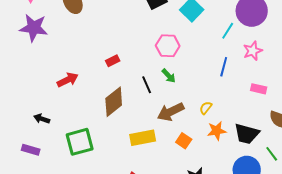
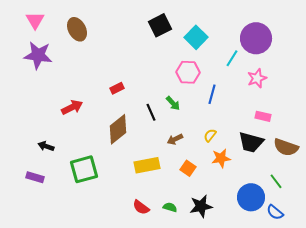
pink hexagon: (168, 46) -> (188, 72), moved
blue line: (224, 67) -> (212, 94), moved
brown arrow: (171, 112) -> (175, 139), size x0.6
black trapezoid: (247, 134) -> (251, 142), moved

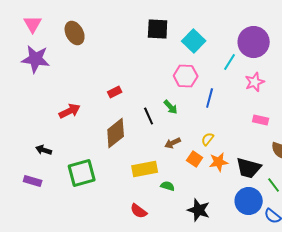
black square: (160, 25) -> (158, 29), turned 30
black trapezoid: (251, 142) -> (249, 168), moved
orange square: (188, 168) -> (195, 159), moved
black star: (201, 206) -> (199, 210), turned 30
green semicircle: (170, 207) -> (168, 186), moved

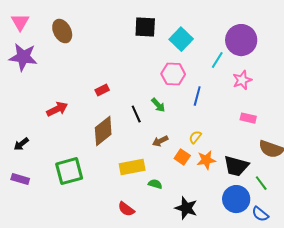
black arrow: (44, 150) -> (21, 144), moved, turned -56

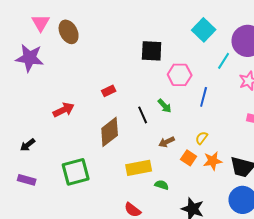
pink triangle: (20, 22) -> (41, 23), moved
black square: (145, 27) -> (152, 51), moved
cyan square: (181, 39) -> (204, 30), moved

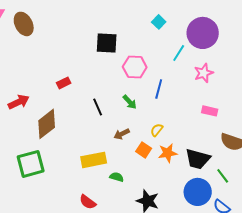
cyan square: (204, 30) -> (159, 22), size x0.6
green arrow: (165, 106) -> (130, 102), moved
brown diamond: (110, 132) -> (47, 124), moved

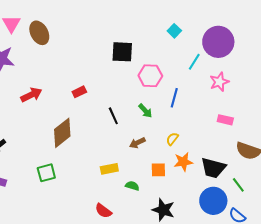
red arrow: (19, 102) -> (31, 95), moved
orange square: (144, 150) -> (158, 170), moved, turned -35
yellow rectangle: (94, 160) -> (109, 169), size x0.7
green square: (31, 164) -> (46, 173), size x0.7

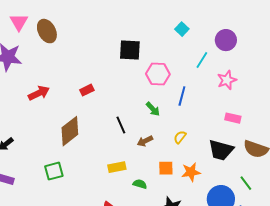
purple circle: (218, 42) -> (226, 40), size x0.7
black line: (113, 116) -> (121, 125), moved
orange star: (183, 162) -> (191, 172), moved
black trapezoid: (213, 168) -> (221, 150), moved

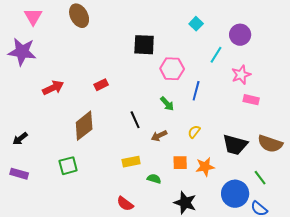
brown ellipse: (47, 31) -> (79, 16), moved
pink rectangle: (233, 118) -> (251, 100), moved

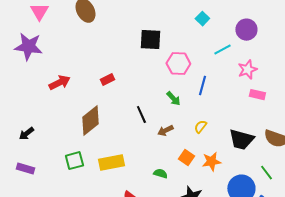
cyan line: (216, 55) -> (222, 50), turned 30
yellow rectangle: (131, 162) -> (111, 163), moved, size x1.4
orange square: (180, 163) -> (186, 158), turned 35

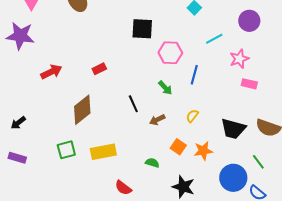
purple circle: (246, 30) -> (249, 21), moved

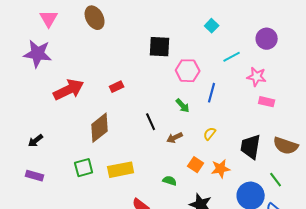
pink star: (239, 59) -> (257, 77), turned 30
red arrow: (51, 72) -> (69, 90), size x1.4
black trapezoid: (233, 129) -> (251, 147), turned 84

